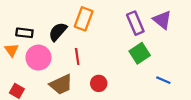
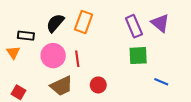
black semicircle: (58, 32) -> (55, 23), moved
green square: (140, 53) -> (138, 56), turned 30
pink circle: (38, 58) -> (53, 56), moved

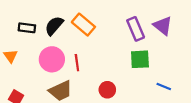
orange rectangle: (84, 22) -> (83, 25), turned -70
black rectangle: (26, 36) -> (27, 28), moved
red circle: (98, 85) -> (107, 90), moved

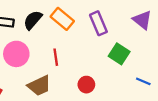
purple rectangle: (136, 29) -> (98, 23), moved
pink circle: (52, 59) -> (16, 54), moved
green square: (140, 59) -> (119, 54), turned 36

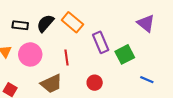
purple rectangle: (98, 23) -> (101, 42), moved
green square: (119, 54) -> (125, 54), turned 30

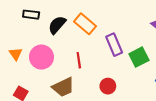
black rectangle: (20, 25) -> (31, 15), moved

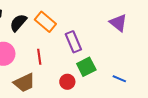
green square: (139, 57) -> (86, 67), moved

